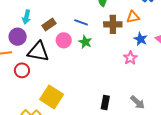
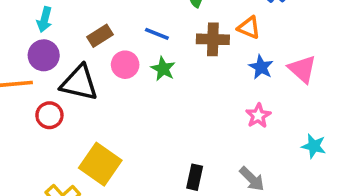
cyan arrow: (27, 17) -> (44, 20), moved
orange triangle: (133, 17) -> (249, 28), turned 32
pink star: (130, 58) -> (258, 116), moved

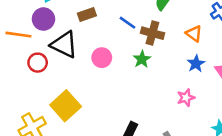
brown cross: (213, 39) -> (152, 33), moved
pink circle: (125, 65) -> (102, 58), moved
green star: (163, 69) -> (142, 59), moved

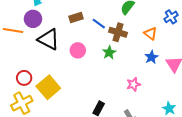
brown rectangle: (87, 14) -> (76, 17), moved
red circle: (38, 63) -> (24, 78), moved
pink star: (186, 98) -> (133, 84), moved

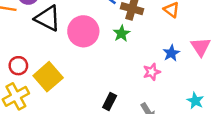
pink circle: (78, 50) -> (83, 31), size x1.6
blue star: (151, 57) -> (171, 53), moved

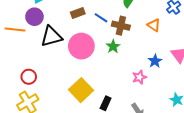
black triangle: (48, 18) -> (51, 36), turned -40
yellow square: (48, 77) -> (81, 90), moved

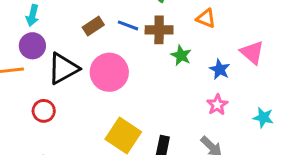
green star: (113, 46) -> (181, 55), moved
red circle: (29, 77) -> (44, 111), moved
pink star: (139, 77) -> (217, 105), moved

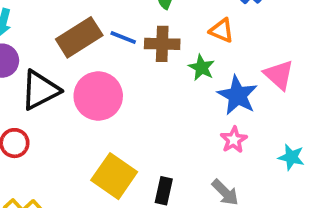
brown rectangle: (93, 26) -> (79, 37), size x1.6
green star: (181, 55) -> (201, 67), moved
blue star: (220, 69) -> (238, 95), size x1.5

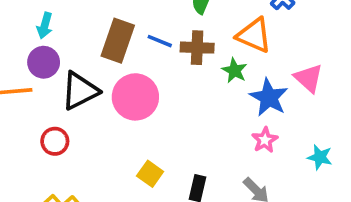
orange triangle: (222, 31) -> (254, 35), size x1.5
brown rectangle: (79, 37) -> (118, 41), turned -39
yellow square: (114, 176) -> (150, 174), size x0.6

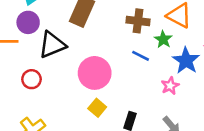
blue line: (160, 41) -> (141, 56), moved
pink circle: (135, 97) -> (95, 73), moved
pink star: (265, 140) -> (170, 86), moved

